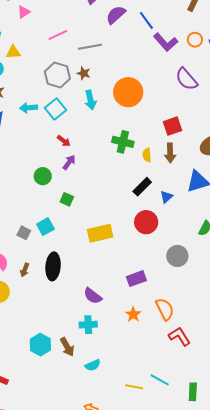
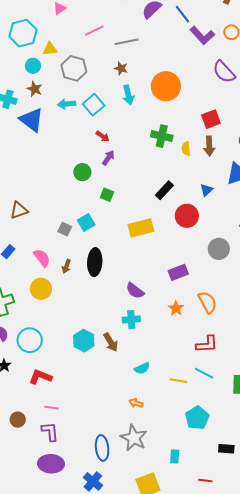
gray hexagon: (57, 75) -> (74, 68), moved
black rectangle: (142, 187) -> (164, 190), moved
red L-shape: (180, 336) -> (207, 344), moved, turned 120
cyan semicircle: (93, 365) -> (142, 368), moved

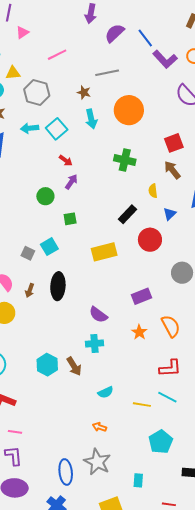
gray line: (127, 42) -> (107, 73), moved
brown arrow: (209, 146) -> (172, 170), turned 144
yellow semicircle: (186, 149) -> (153, 191), moved
green square: (107, 195) -> (70, 219), turned -32

